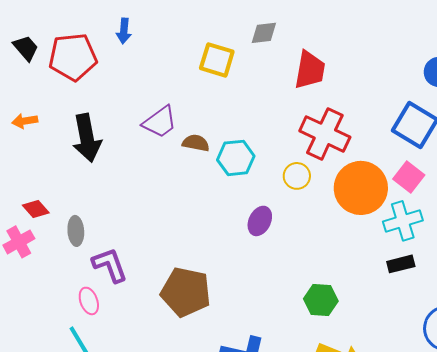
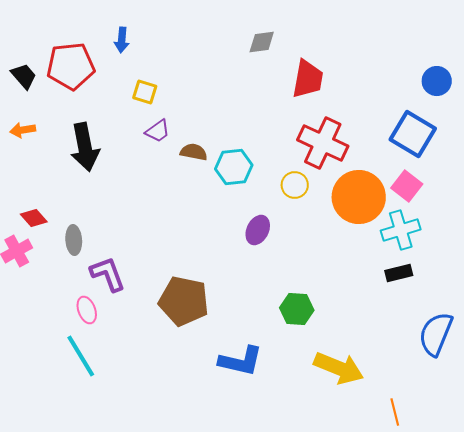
black trapezoid: (26, 48) -> (24, 76), moved
yellow square: (217, 60) -> (145, 92), moved, size x0.7
purple trapezoid: (160, 122) -> (158, 131), size x0.7
green hexagon: (321, 300) -> (297, 309), moved

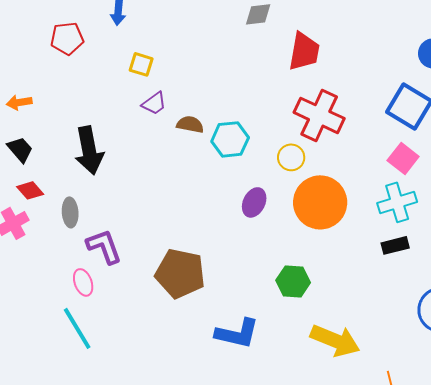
red pentagon: (71, 66) -> (67, 38), size x0.7
black trapezoid: (24, 76) -> (20, 149), moved
black arrow: (85, 147) -> (89, 150), moved
orange circle: (359, 197) -> (320, 202), moved

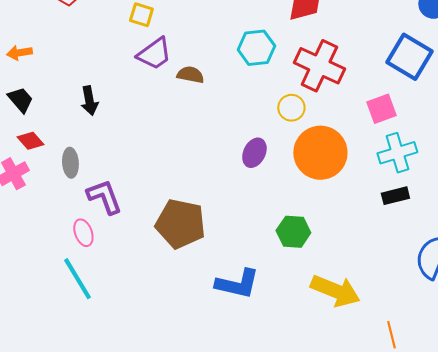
purple trapezoid: (154, 103) -> (154, 54), size x1.4
cyan hexagon: (230, 139) -> (256, 48), moved
black arrow: (89, 150) -> (89, 101), size x0.6
pink square: (403, 158) -> (381, 109), moved, turned 32

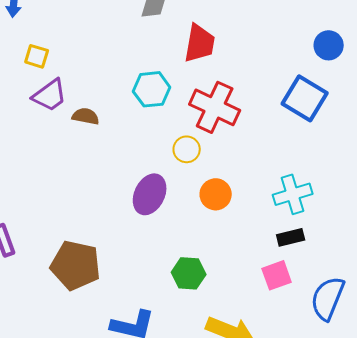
pink square: (381, 109) -> (277, 275), moved
purple ellipse: (254, 153) -> (150, 194), size x1.4
orange circle: (320, 153) -> (216, 194), size x0.6

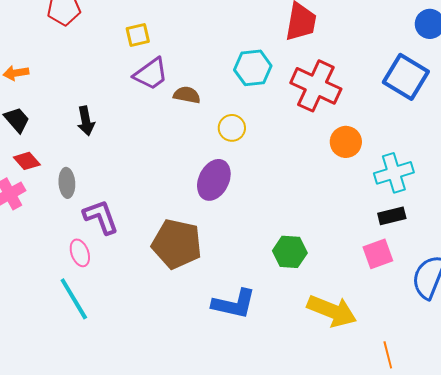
yellow square: (37, 56) -> (138, 35), turned -30
yellow circle: (187, 149) -> (232, 128), moved
purple ellipse: (150, 194) -> (214, 180), moved
orange circle: (216, 194) -> (346, 142), moved

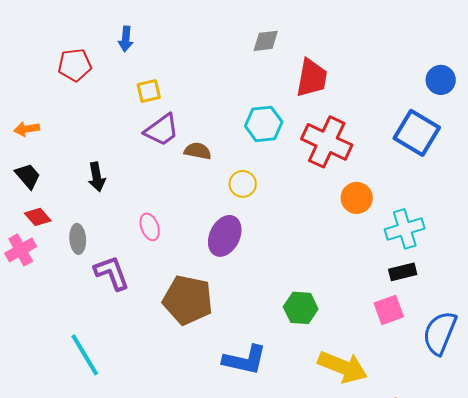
pink ellipse: (80, 253) -> (150, 227), moved

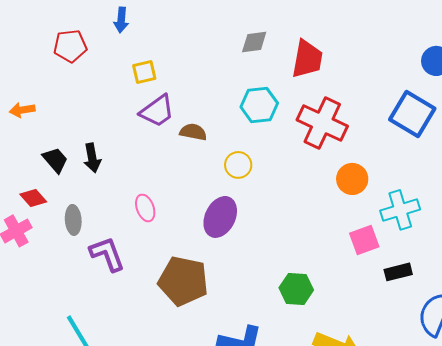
gray diamond: (266, 41) -> (254, 42), moved
black trapezoid: (28, 176) -> (55, 160), moved
black rectangle: (403, 272) -> (398, 272), moved
pink square: (389, 310) -> (364, 240), moved

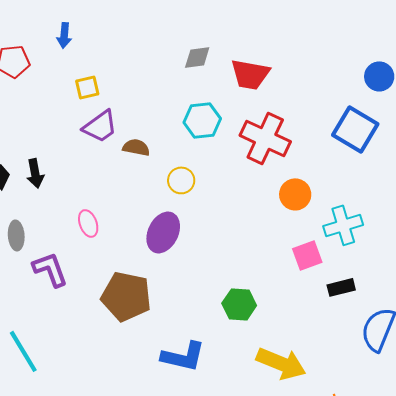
red trapezoid: (307, 59) -> (250, 74), turned 90

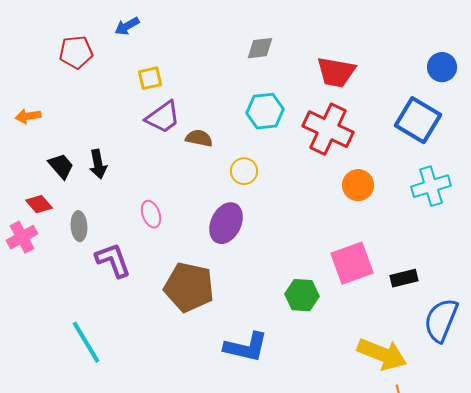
blue arrow: (64, 35) -> (127, 26), turned 55
red trapezoid: (250, 74) -> (336, 72), moved
cyan cross: (343, 225) -> (431, 186), moved
pink square: (307, 255) -> (352, 263), moved, size x1.4
yellow arrow: (281, 363) -> (382, 354), moved

